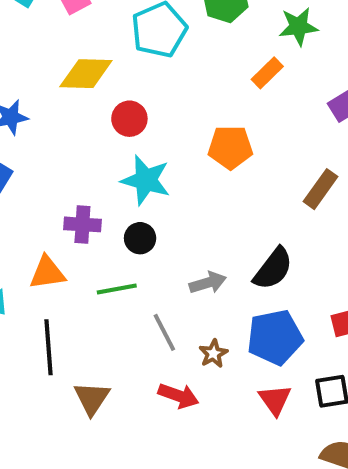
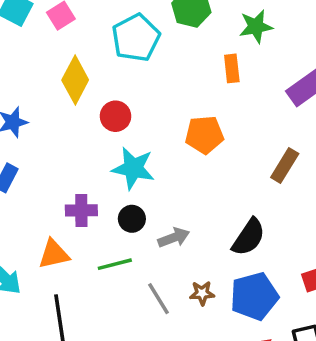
orange rectangle: (267, 73) -> (232, 68), turned -48
yellow diamond: (86, 74) -> (75, 80), turned -60
gray arrow: (208, 283) -> (174, 238), moved
brown star: (213, 354) -> (202, 293), moved, turned 30

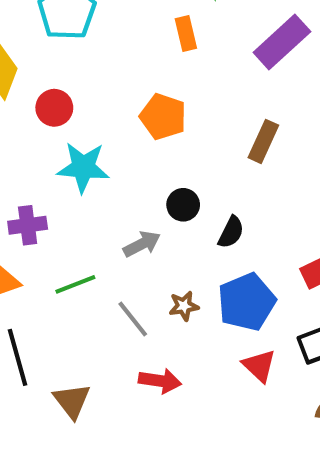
orange pentagon: (204, 135) -> (163, 117), turned 30
black circle: (132, 219) -> (183, 205), moved
black semicircle: (249, 237) -> (231, 232), size x0.7

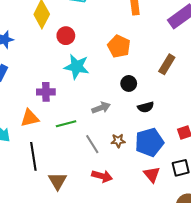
black circle: (183, 205) -> (129, 83), moved
black semicircle: (231, 232) -> (146, 107), turned 42

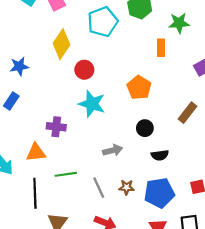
green line: (66, 124) -> (66, 174), moved

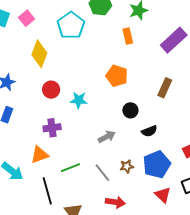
red circle: (84, 70) -> (51, 90), moved
cyan star: (92, 104) -> (79, 100), size x0.7

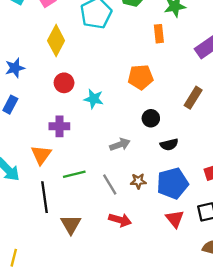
orange pentagon: (117, 76) -> (141, 77), turned -30
orange triangle: (39, 155) -> (41, 155), turned -42

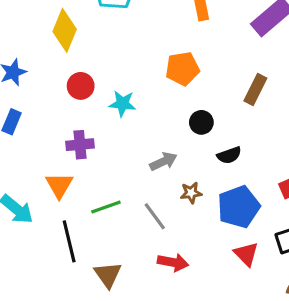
brown star: (138, 181) -> (191, 193), moved

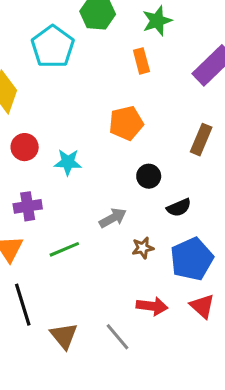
green line: (106, 207) -> (64, 249), moved
gray line: (155, 216) -> (118, 337), moved
red arrow: (173, 262) -> (152, 306), moved

